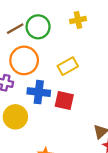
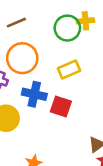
green circle: (38, 27) -> (67, 28), moved

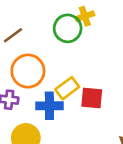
yellow rectangle: (69, 70) -> (67, 88), moved
red square: (61, 106) -> (92, 98), moved

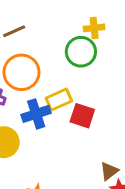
green circle: (68, 28) -> (81, 52), moved
blue cross: (49, 106) -> (36, 114), turned -30

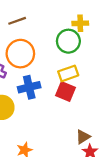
yellow rectangle: (59, 100) -> (68, 73), moved

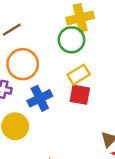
yellow cross: (80, 23) -> (80, 18), size x1.5

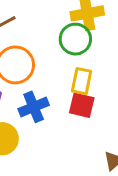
yellow rectangle: (79, 75) -> (82, 81), turned -50

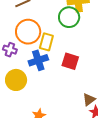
yellow rectangle: (82, 81) -> (46, 42), moved

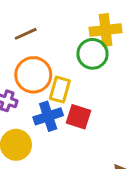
red square: (70, 61) -> (79, 117), moved

